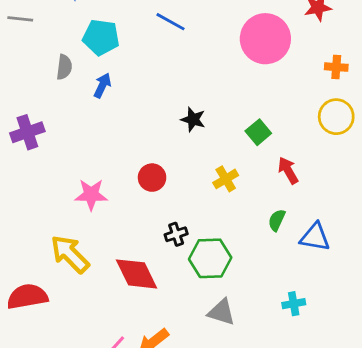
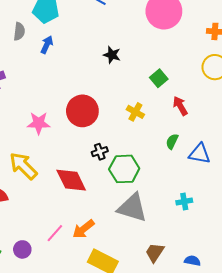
black star: (193, 119) -> (112, 55), moved
red circle: (152, 178) -> (82, 111), size x1.6
yellow cross: (226, 179) -> (135, 112), turned -30
gray triangle: (221, 312) -> (132, 208), size x1.5

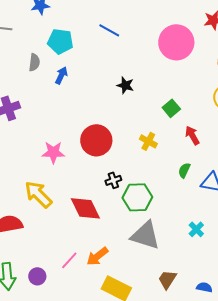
cyan cross: (184, 202) -> (196, 229), turned -35

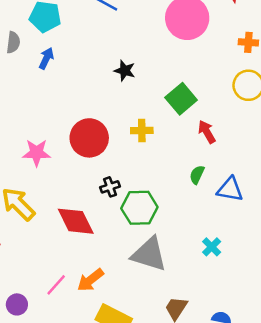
green square: (171, 108) -> (181, 99), size x1.4
yellow cross: (148, 141) -> (142, 131), moved, turned -30

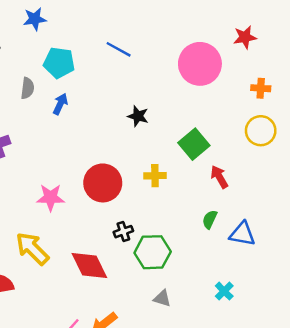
gray triangle: (149, 254) -> (162, 298), size x0.5

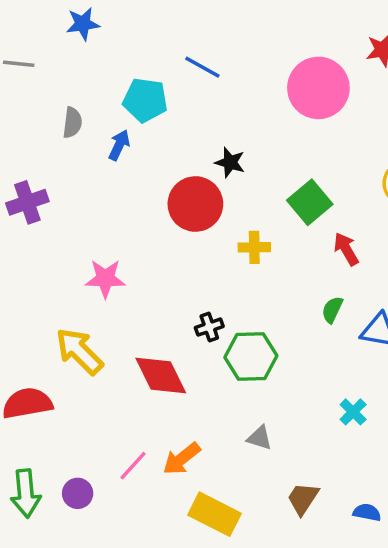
cyan pentagon: (59, 63) -> (145, 100), moved
red circle: (103, 183) -> (195, 204), moved
gray triangle: (162, 298) -> (260, 438), moved

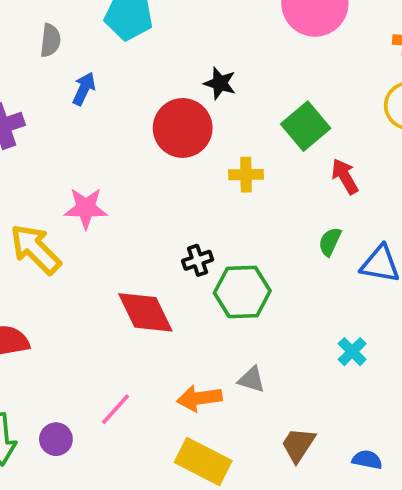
blue arrow: (119, 145) -> (84, 89), moved
yellow arrow: (79, 351) -> (35, 249), moved
orange arrow: (182, 459) -> (199, 398), moved, turned 30

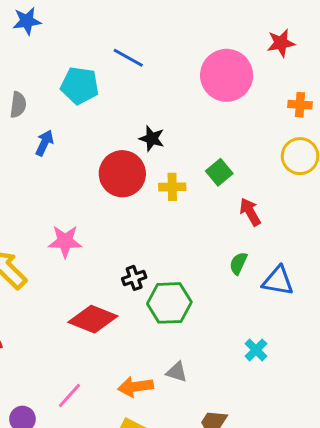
green square: (306, 126) -> (219, 172), size x0.7
yellow cross: (246, 175) -> (172, 187), moved
pink star: (86, 208) -> (65, 241), moved
red diamond: (145, 312) -> (93, 319), turned -42

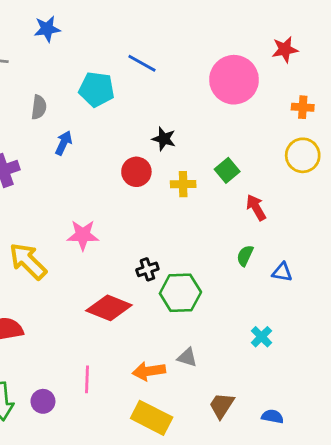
red circle: (122, 174) -> (136, 172), size x0.7
blue triangle: (278, 281) -> (282, 272), size x0.7
pink line: (69, 395) -> (87, 379), turned -40

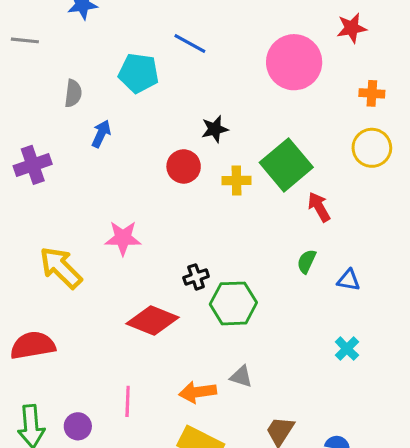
black star: (164, 139) -> (215, 129), turned -30
green square: (227, 170) -> (286, 165), size x1.8
cyan cross: (261, 337) -> (347, 349), moved

